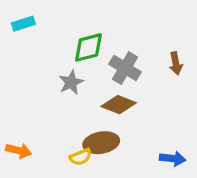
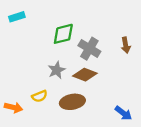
gray star: (71, 82) -> (57, 70), moved
yellow semicircle: (81, 157) -> (40, 96), moved
blue arrow: (173, 159) -> (123, 113), turned 30

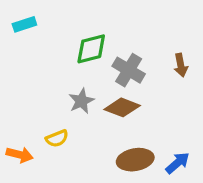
brown ellipse: (72, 102) -> (135, 160), moved
blue arrow: (123, 113) -> (178, 163), turned -78

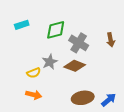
cyan rectangle: (24, 24) -> (22, 25), moved
yellow semicircle: (57, 138) -> (34, 73), moved
orange arrow: (20, 155) -> (34, 95), moved

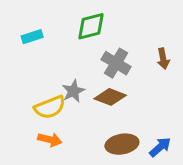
green diamond: (56, 30) -> (91, 26), moved
yellow semicircle: (34, 73) -> (50, 107), size x1.5

